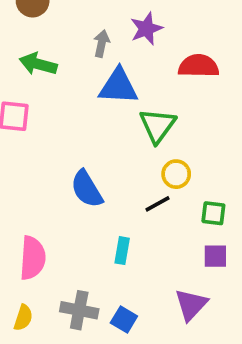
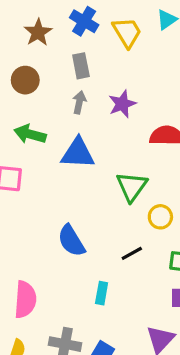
gray arrow: (102, 44) -> (79, 102), moved
blue triangle: (118, 86) -> (78, 153), moved
yellow circle: (176, 174) -> (160, 217), moved

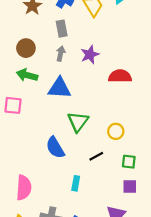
brown circle: (25, 80) -> (26, 48), moved
green triangle: (132, 187) -> (78, 122), moved

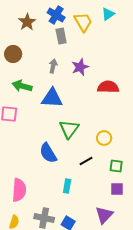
gray rectangle: (62, 29) -> (61, 36), moved
brown circle: (26, 48) -> (13, 54), moved

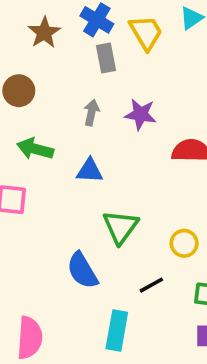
purple star: (80, 67) -> (140, 114), turned 30
blue triangle: (52, 98) -> (90, 171), size x0.7
cyan rectangle: (67, 186) -> (117, 330), size x1.5

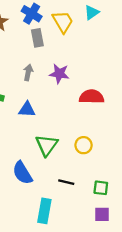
yellow circle: (184, 243) -> (84, 145), moved
black line: (151, 285) -> (66, 182), turned 42

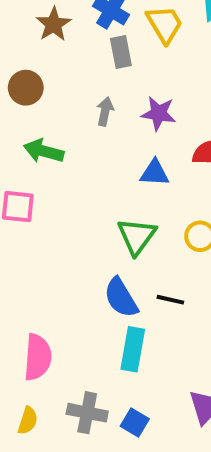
blue triangle: (27, 109) -> (155, 173), moved
blue semicircle: (22, 173) -> (121, 298), moved

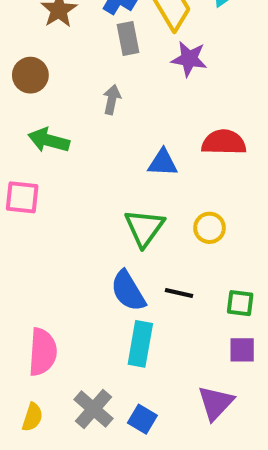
purple star: (159, 113) -> (189, 59), moved
gray cross: (87, 413) -> (93, 409), turned 30

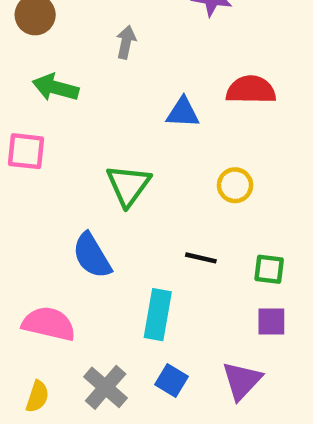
green triangle: (144, 228) -> (128, 185), moved
blue semicircle: (128, 291) -> (92, 256), moved
pink semicircle: (43, 352) -> (49, 324), turned -81
blue square: (142, 419) -> (171, 381), moved

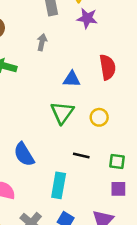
red semicircle: (251, 90) -> (108, 67), turned 80
green triangle: (128, 185) -> (62, 113), moved

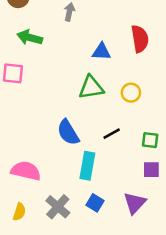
green triangle: (62, 113) -> (91, 88), turned 45
blue semicircle: (24, 154) -> (68, 132), moved
black line: (81, 156) -> (112, 134), turned -42

